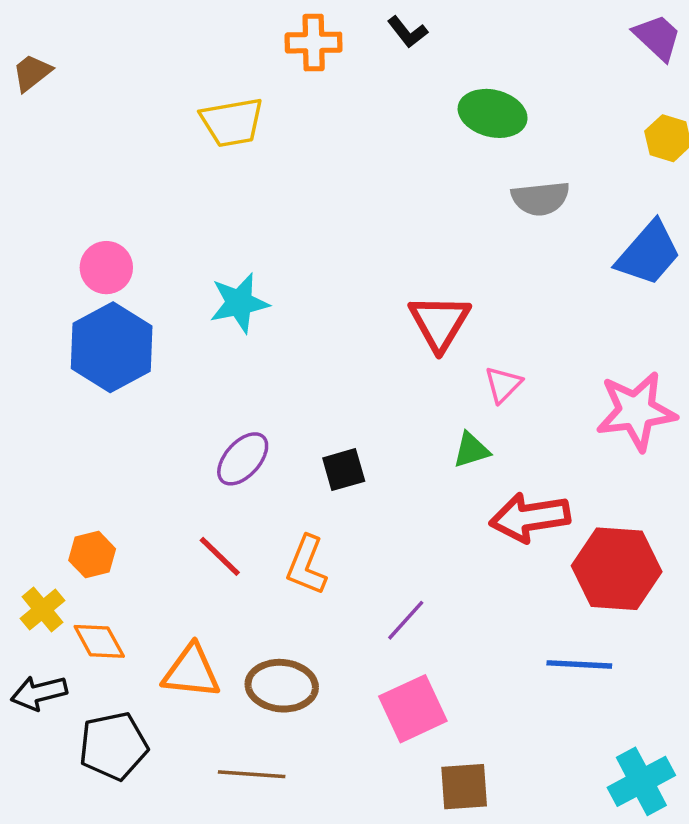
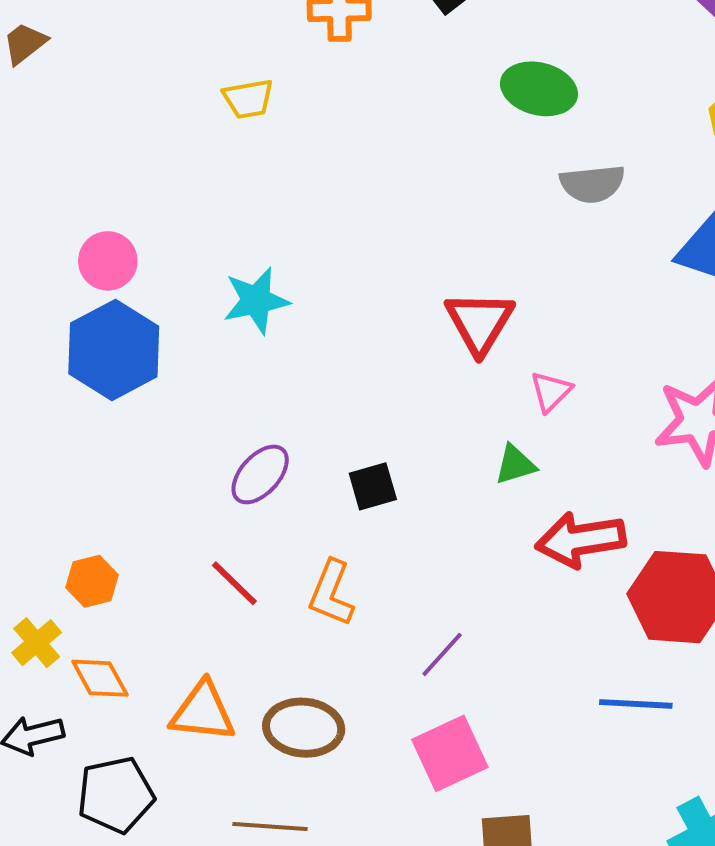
yellow trapezoid: (232, 122) -> (248, 99), size x0.7

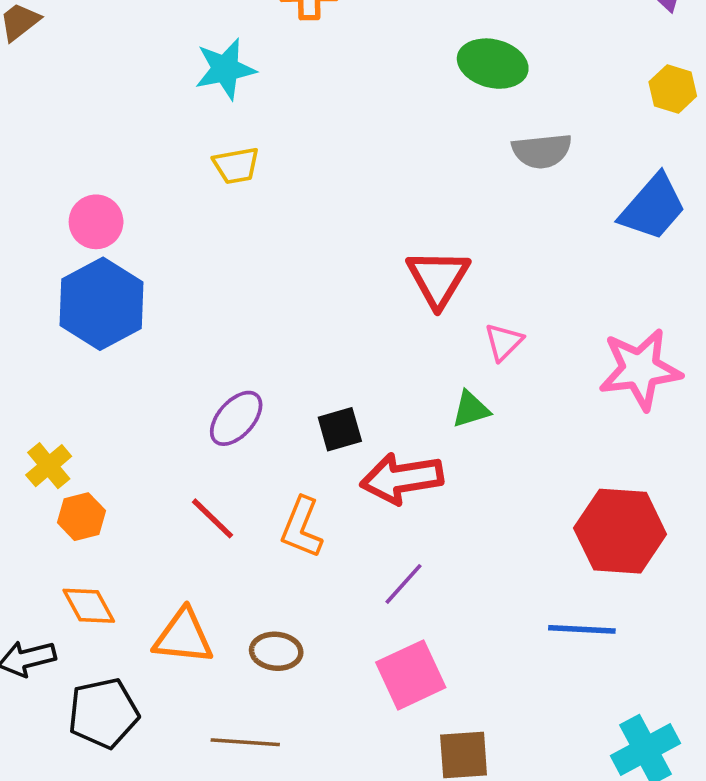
yellow trapezoid: (248, 99) -> (236, 165), moved
cyan star: (256, 300) -> (225, 69), moved
red arrow: (580, 540) -> (402, 478), moved
yellow cross: (37, 643) -> (49, 466), moved
brown ellipse: (304, 728) -> (276, 651), size x0.7

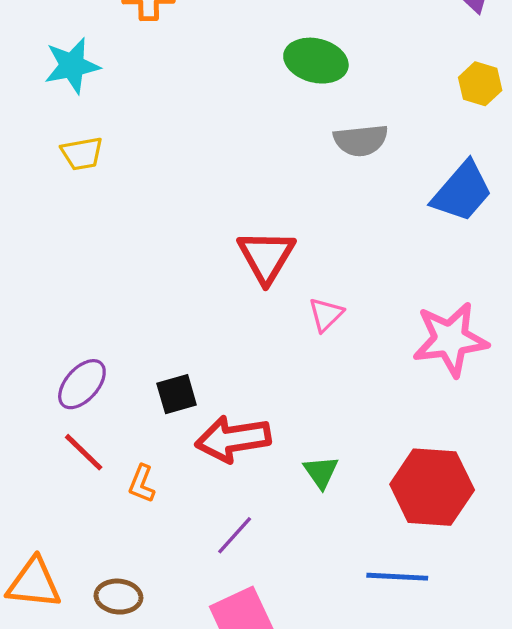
green triangle: (471, 409) -> (321, 472), moved, turned -48
red line: (212, 518) -> (84, 452), moved
orange L-shape: (302, 528) -> (142, 484), size x0.7

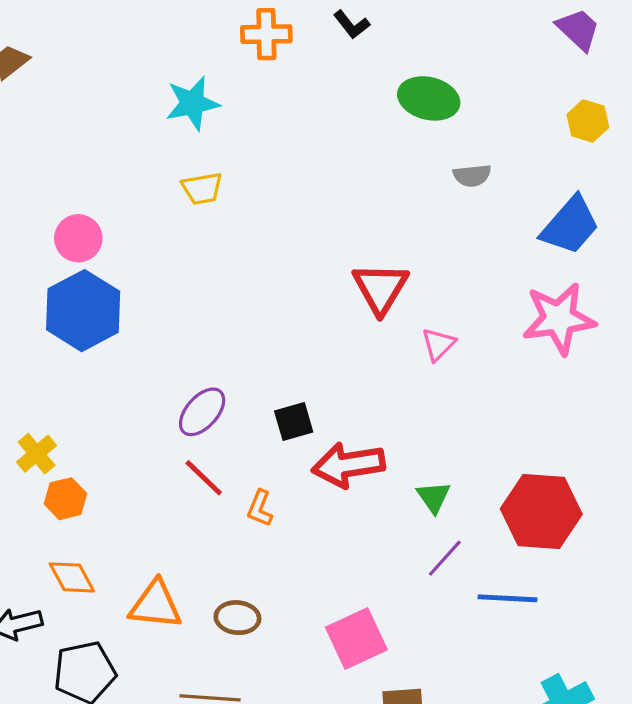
gray semicircle: (361, 140) -> (472, 176), size x0.7
pink star: (450, 339) -> (559, 319), moved
purple line: (235, 535) -> (445, 558), moved

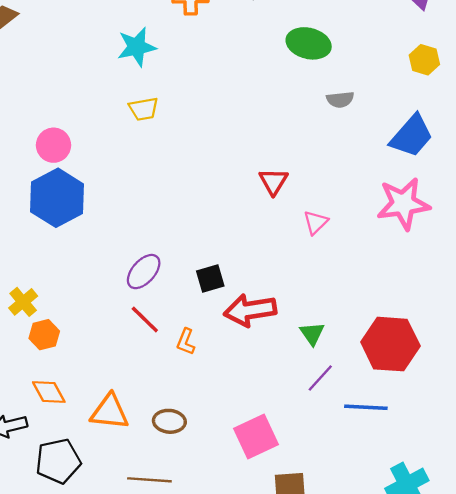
red triangle: (380, 288) -> (273, 181), size x0.7

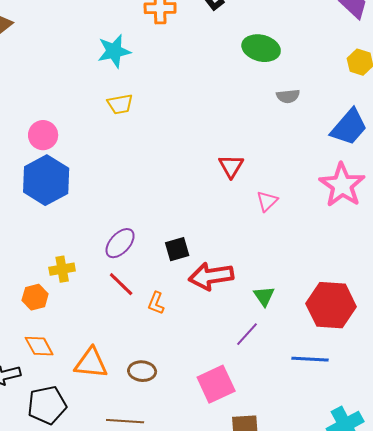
pink star: (403, 204) -> (342, 185), turned -30
yellow cross: (23, 302) -> (62, 269), moved, turned 30
purple line: (320, 378) -> (247, 334), moved

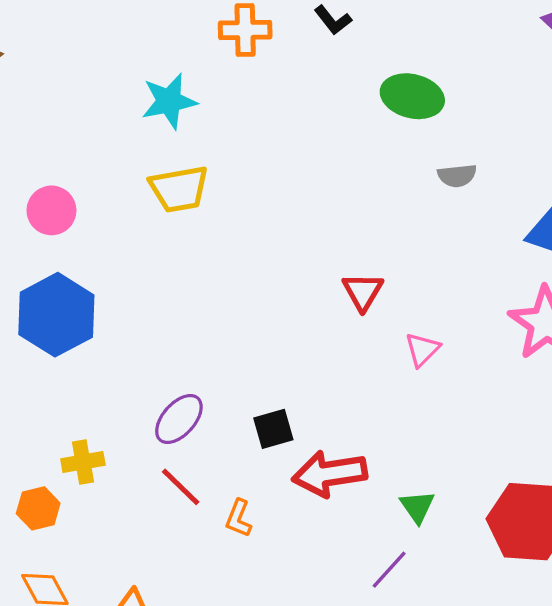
yellow trapezoid: (120, 104) -> (179, 189), size x1.4
pink circle: (43, 135) -> (51, 210), moved

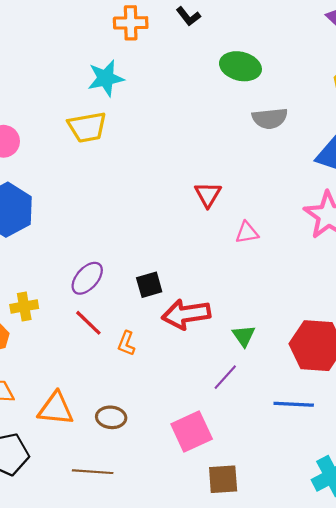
cyan star: (169, 101) -> (106, 78), moved
gray semicircle: (457, 176) -> (270, 118), size x1.4
pink triangle: (422, 349) -> (247, 233), turned 35

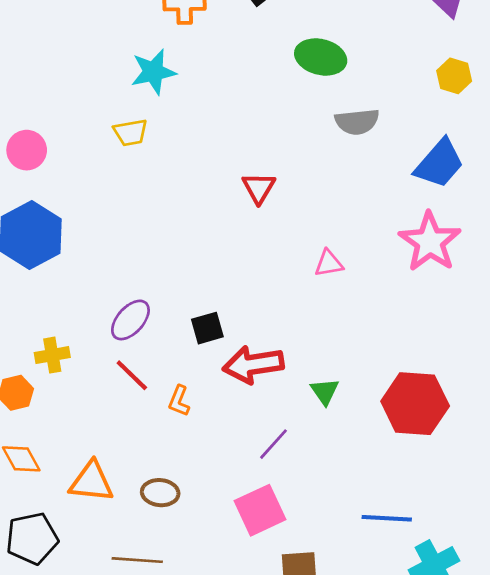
yellow trapezoid: (87, 127) -> (130, 133), size x0.7
red triangle: (208, 195) -> (259, 188), moved
purple line: (225, 377) -> (273, 444), moved
blue line: (294, 404) -> (387, 518), moved

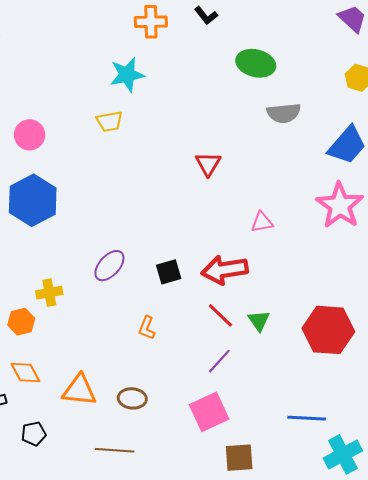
red arrow: (253, 364) -> (225, 270), moved
red line: (132, 375) -> (220, 315), moved
black pentagon: (32, 538) -> (34, 434), size x0.6

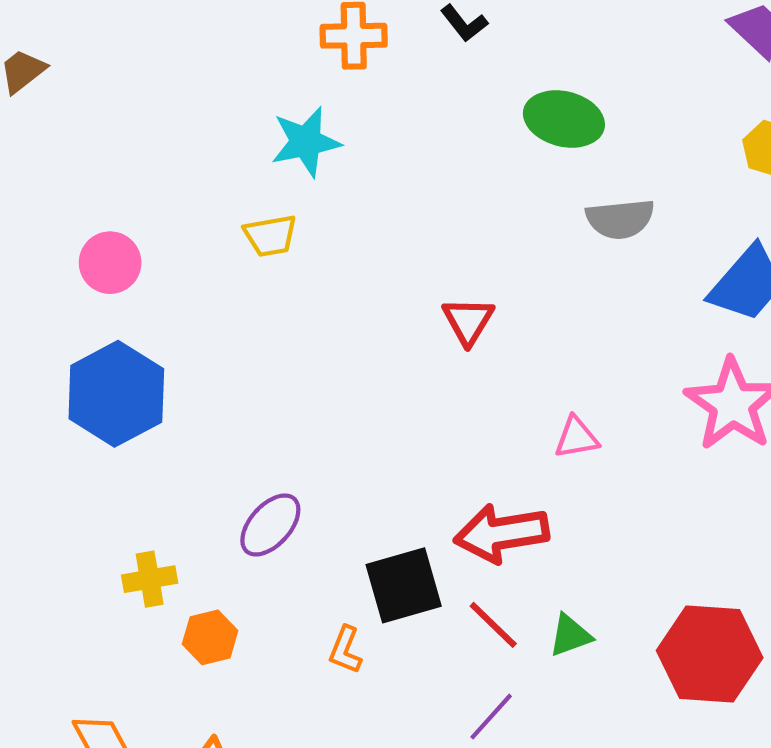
black square: (169, 272) -> (404, 585), moved, size x1.5
green triangle: (259, 321) -> (570, 635), turned 45
orange hexagon: (21, 322) -> (210, 637), moved

